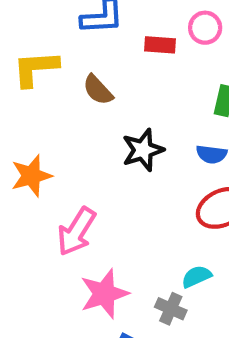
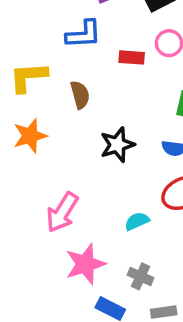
brown semicircle: (98, 90) -> (80, 95), turned -152
orange star: (31, 176) -> (30, 136), moved
cyan semicircle: (197, 277) -> (137, 221), moved

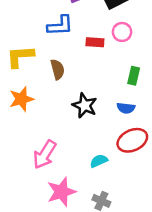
black star: (117, 145) -> (85, 105), turned -30

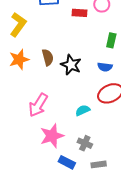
yellow L-shape: (20, 56) -> (18, 24), turned 130
brown semicircle: (58, 69) -> (48, 57), moved

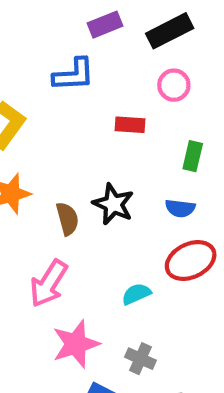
red rectangle: (80, 13) -> (130, 125), moved
brown semicircle: (48, 57) -> (67, 219), moved

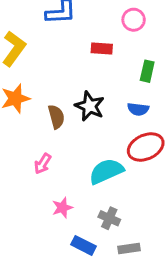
pink arrow: (49, 283) -> (43, 164), size x0.6
cyan semicircle: (136, 294) -> (106, 171), size x1.6
pink star: (76, 344) -> (62, 208), size x0.6

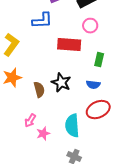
red rectangle: (102, 49) -> (69, 45), size x1.6
cyan semicircle: (106, 171) -> (72, 126), turned -70
pink star: (62, 208) -> (43, 134), moved

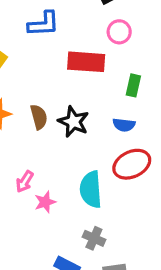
brown semicircle: (39, 90) -> (39, 117), moved

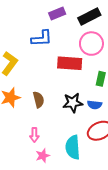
pink circle: (119, 32) -> (91, 44), size x1.5
black star: (73, 122) -> (73, 103), moved, turned -30
pink arrow: (25, 182) -> (34, 135), moved, turned -32

